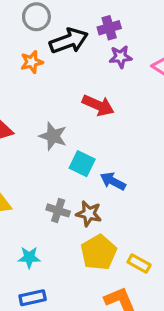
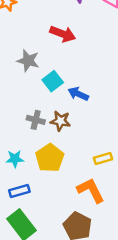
cyan square: (82, 164) -> (53, 81), turned 30
yellow pentagon: (99, 252) -> (50, 158), moved
yellow rectangle: (139, 263) -> (103, 158), turned -42

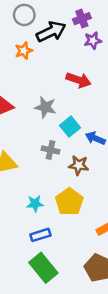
gray cross: (36, 120) -> (51, 150), moved

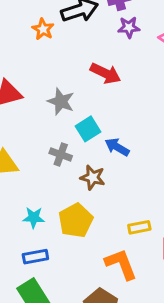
orange star: (24, 51) -> (43, 29), turned -30

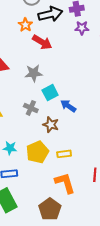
red arrow: (105, 73) -> (42, 42), moved
gray star: (61, 101) -> (34, 73), turned -30
yellow rectangle: (139, 227) -> (64, 154), moved

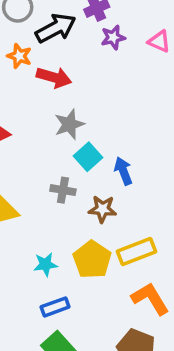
gray star: (34, 73) -> (69, 124), moved
blue arrow: (68, 106) -> (123, 171), turned 49
yellow rectangle: (64, 154) -> (137, 251), size x1.5

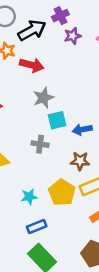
cyan square: (88, 157) -> (57, 120), turned 30
blue arrow: (123, 171) -> (82, 130), turned -78
brown star: (102, 209) -> (80, 161), moved

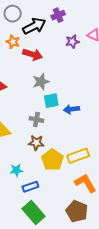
purple star: (73, 36) -> (72, 42), moved
brown star: (80, 161) -> (36, 143), moved
cyan star: (29, 197) -> (16, 170), moved

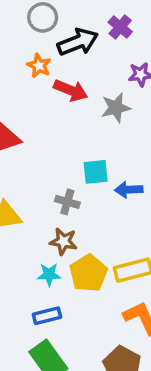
purple cross: (58, 15) -> (120, 27), turned -32
gray star: (41, 82) -> (116, 108), moved
cyan star: (16, 170) -> (49, 274), moved

